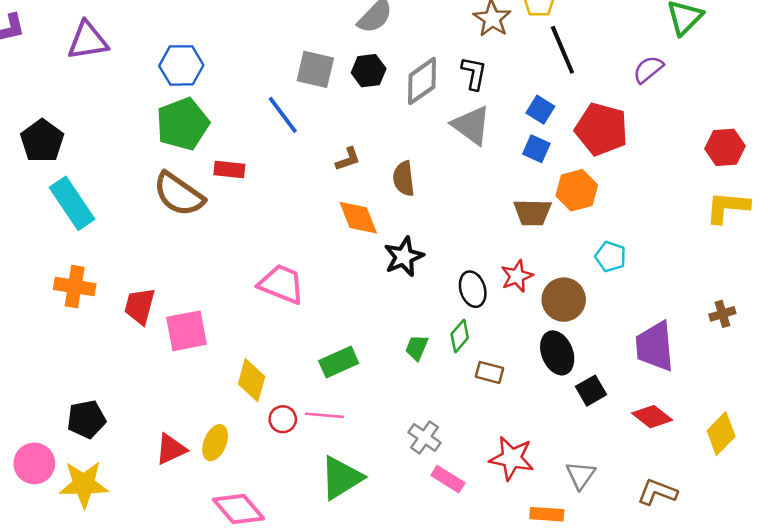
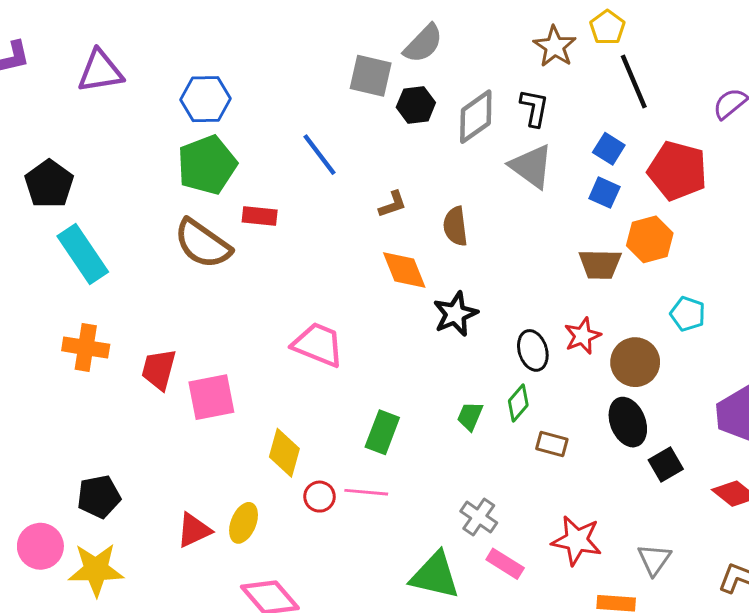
gray square: (315, 69) -> (371, 76), moved
green rectangle: (339, 362) -> (382, 432), turned -45
green triangle: (341, 478) -> (435, 575), moved, turned 45

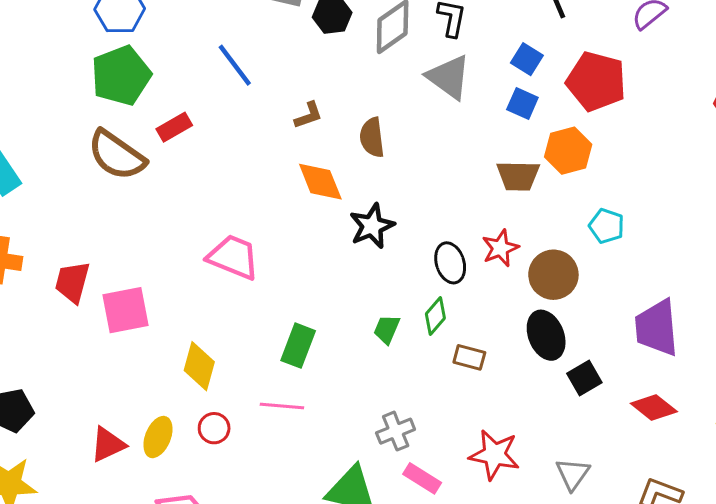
red rectangle: (260, 216) -> (174, 127), turned -36
red circle: (319, 497) -> (214, 428), moved
gray cross: (479, 517) -> (396, 431), turned 33

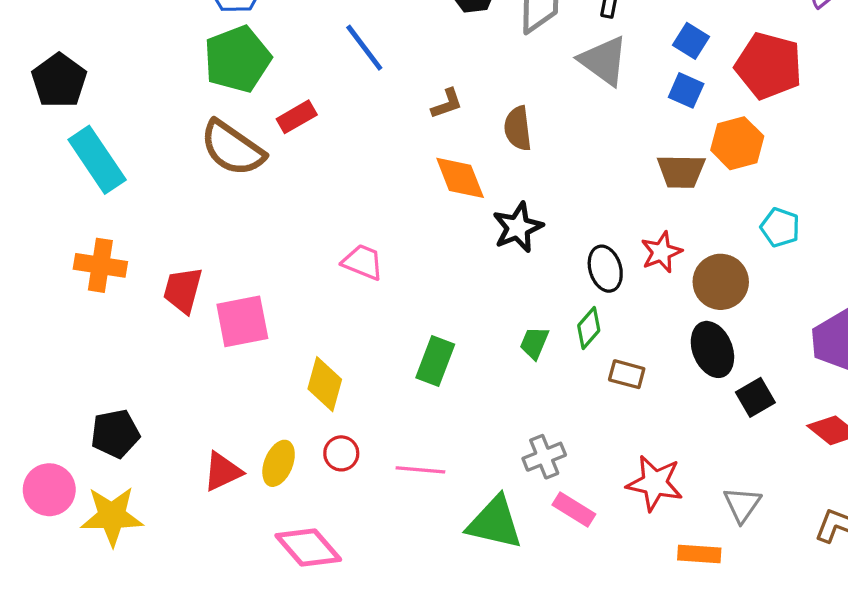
pink trapezoid: (233, 257) -> (363, 262), size x0.7
pink line: (282, 406) -> (420, 470), moved

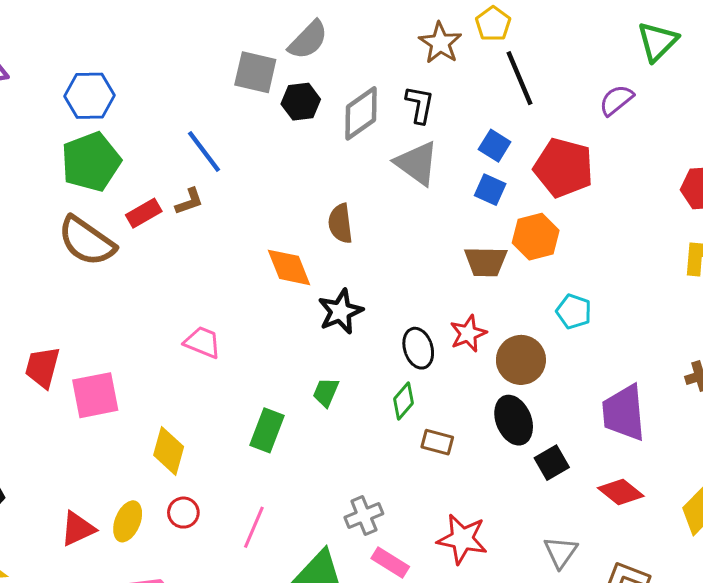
brown L-shape: (447, 104) -> (189, 201), moved
green trapezoid: (534, 343) -> (326, 392), moved
pink line: (420, 470) -> (254, 527), turned -72
gray triangle: (742, 505) -> (561, 552), moved

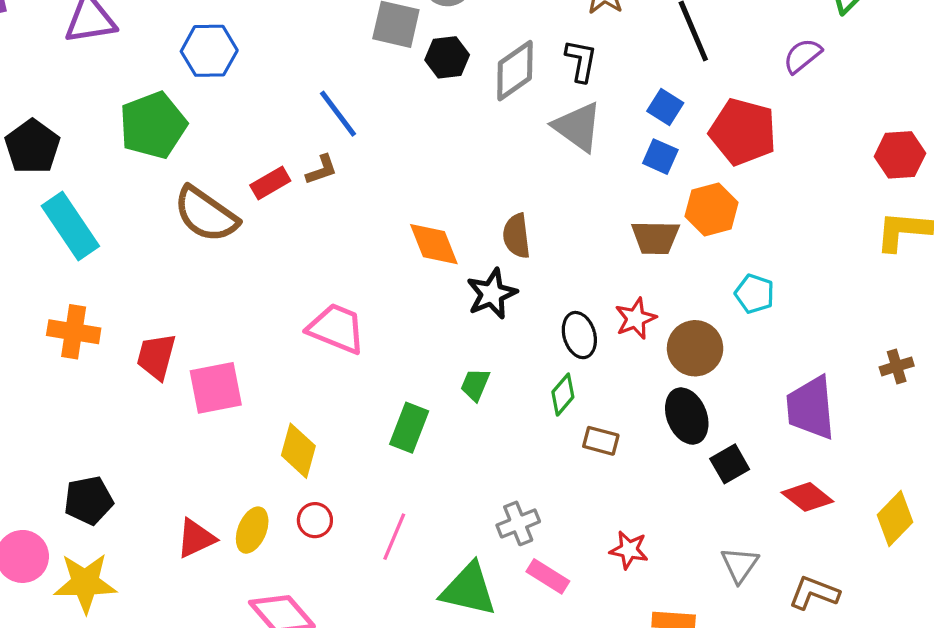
green pentagon: (91, 162) -> (153, 125), moved
brown semicircle: (340, 223) -> (517, 236), moved
pink trapezoid: (202, 342) -> (336, 328), size x1.4
red star: (462, 539) -> (629, 550), size x0.7

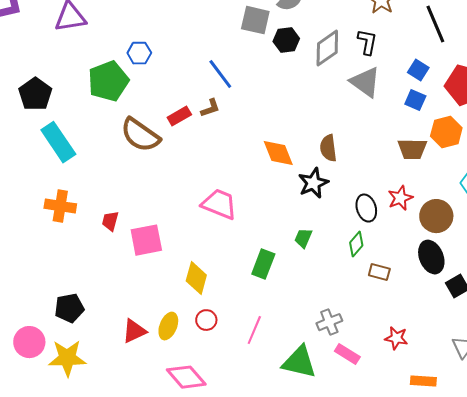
blue hexagon: (209, 51) -> (139, 53), moved, size x0.7
red trapezoid: (156, 357) -> (110, 221), size x0.7

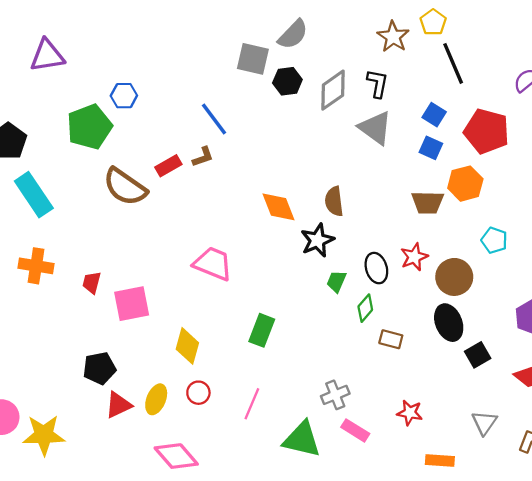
green trapezoid: (303, 238) -> (336, 281), moved
black pentagon: (69, 308) -> (99, 368), moved

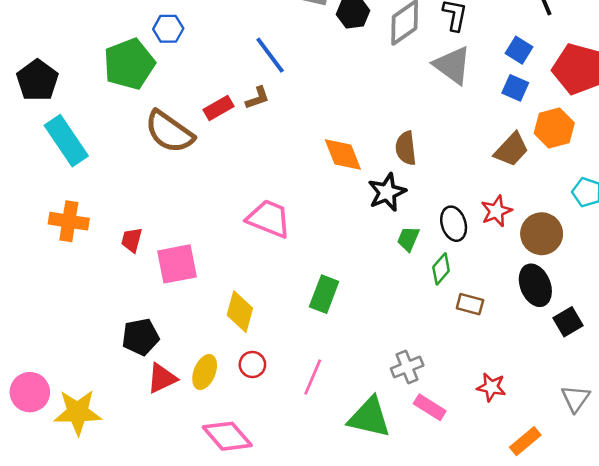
brown trapezoid: (428, 202) -> (511, 149), turned -48
orange rectangle: (440, 460) -> (525, 441), turned -44

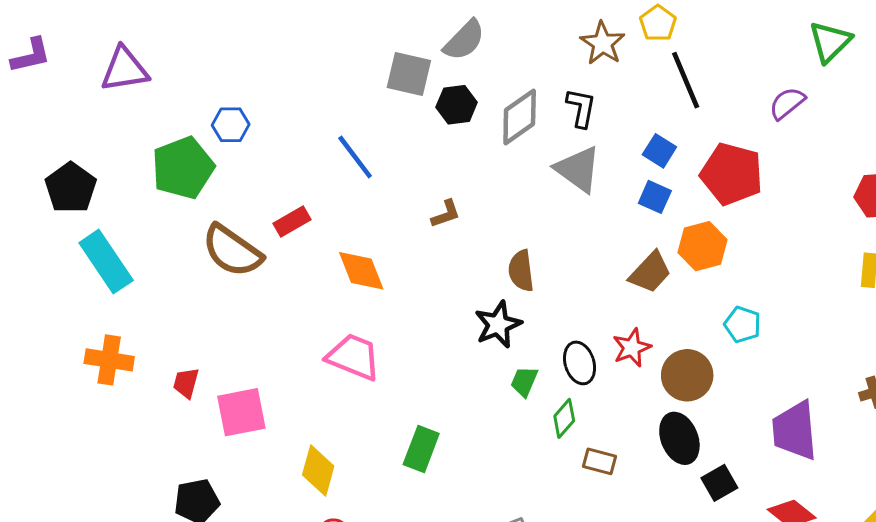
brown L-shape: (257, 98) -> (446, 214), moved
orange diamond: (343, 155) -> (361, 271), moved

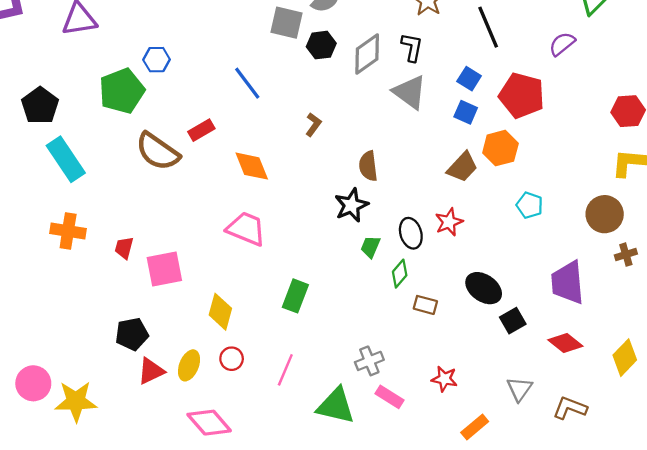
brown L-shape: (446, 214) -> (313, 125), turned -35
brown circle: (687, 375) -> (605, 214), moved
black ellipse: (679, 438) -> (484, 288), turned -33

